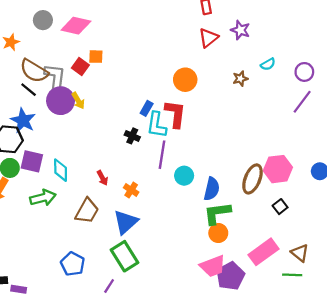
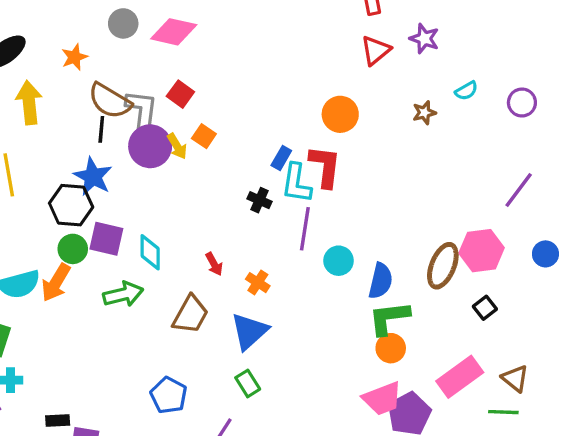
orange square: (96, 57) -> (204, 136), moved, turned 32
black line: (29, 90) -> (101, 129), turned 56
purple line: (302, 102) -> (519, 190), moved
green rectangle: (125, 256) -> (248, 383), size x0.6

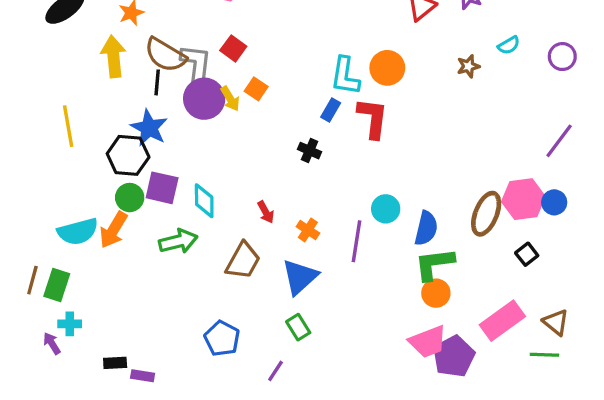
yellow arrow: (29, 103) -> (113, 57), moved
cyan L-shape: (296, 183) -> (345, 76), moved
purple line: (305, 229) -> (356, 241), moved
blue circle: (545, 254) -> (554, 202), moved

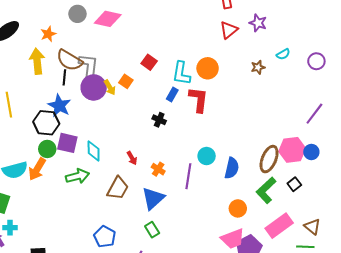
red square: (233, 48) -> (149, 62), moved
green L-shape: (434, 264) -> (266, 190), moved, turned -36

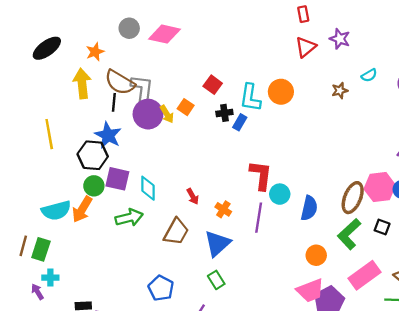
red L-shape: (198, 100) -> (261, 175), moved
black cross: (159, 120) -> (224, 113), moved, turned -32
black square: (294, 184) -> (382, 227), turned -32

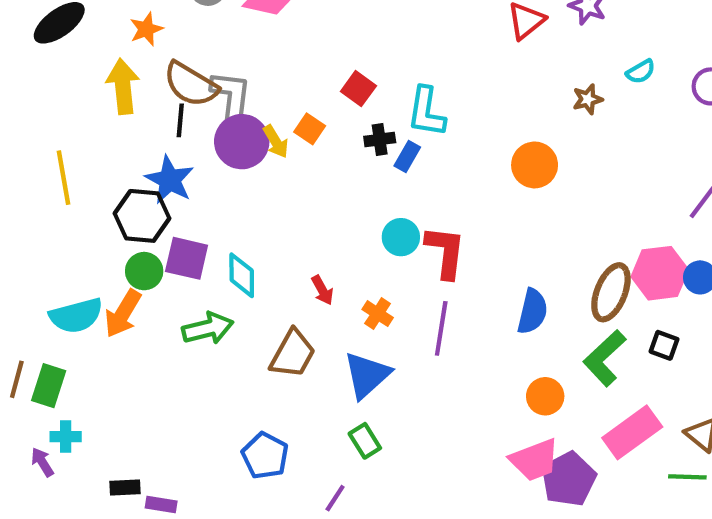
orange circle: (281, 92) -> (535, 165), moved
cyan circle: (280, 194) -> (401, 237), moved

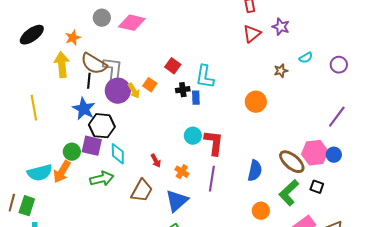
blue rectangle: (407, 156) -> (196, 98), turned -32
black hexagon: (142, 216) -> (102, 126), moved
brown ellipse: (611, 292) -> (292, 162), turned -72

